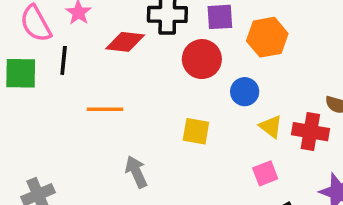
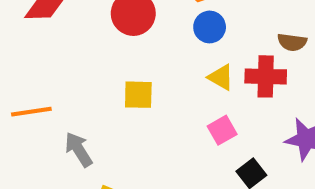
blue circle: (245, 92) -> (210, 27), moved
orange line: (105, 109) -> (31, 112), moved

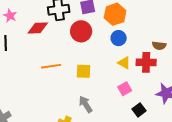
orange line: (31, 112) -> (51, 66), moved
gray arrow: (79, 149) -> (86, 104), moved

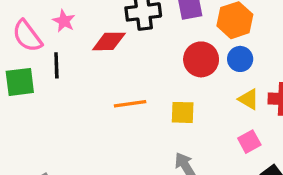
red circle: (81, 31) -> (201, 59), moved

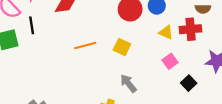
yellow square: (183, 112) -> (122, 47), turned 30

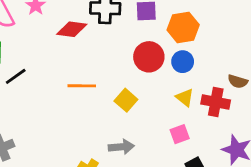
black line: (32, 25) -> (16, 76), moved, turned 48
gray arrow: (128, 83) -> (121, 147), turned 108

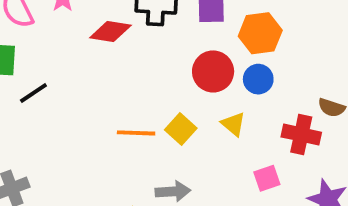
orange line: (82, 86) -> (136, 133), moved
yellow triangle: (185, 98) -> (233, 124), moved
pink square: (180, 134) -> (267, 178), moved

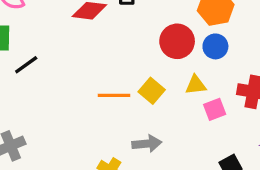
yellow triangle: (233, 124) -> (196, 85), turned -45
pink square: (267, 178) -> (215, 109), moved

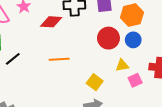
yellow square: (152, 91) -> (95, 82), moved
orange line: (114, 95) -> (59, 59), moved

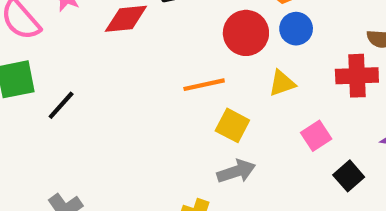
orange line: (59, 59) -> (204, 85), moved
pink square: (135, 80) -> (316, 136), moved

